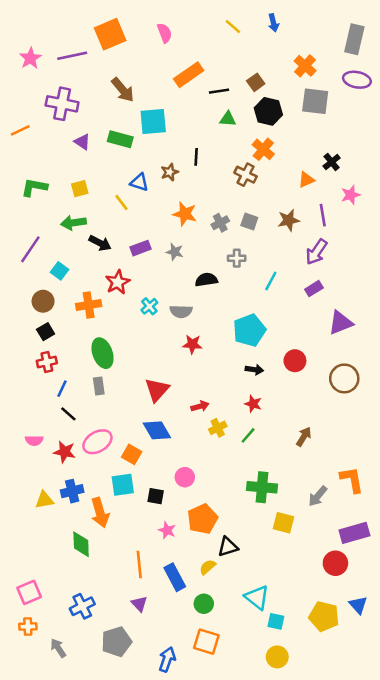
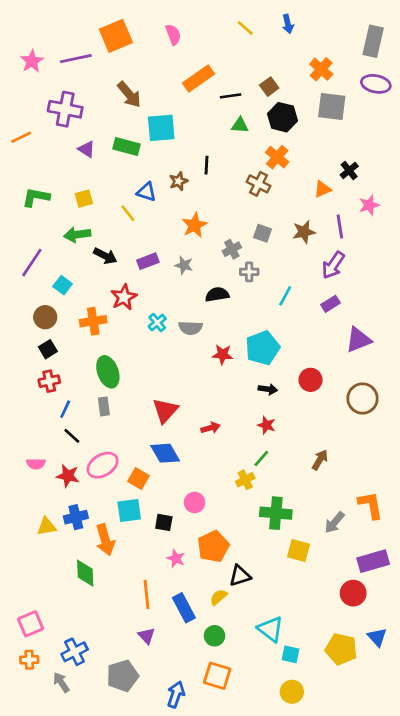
orange star: (185, 214) -> (195, 225), turned 30
gray cross: (220, 223) -> (232, 249), moved
red star: (192, 344) -> (223, 354), moved
yellow cross: (218, 428) -> (245, 480), moved
blue cross: (82, 606) -> (75, 652), moved

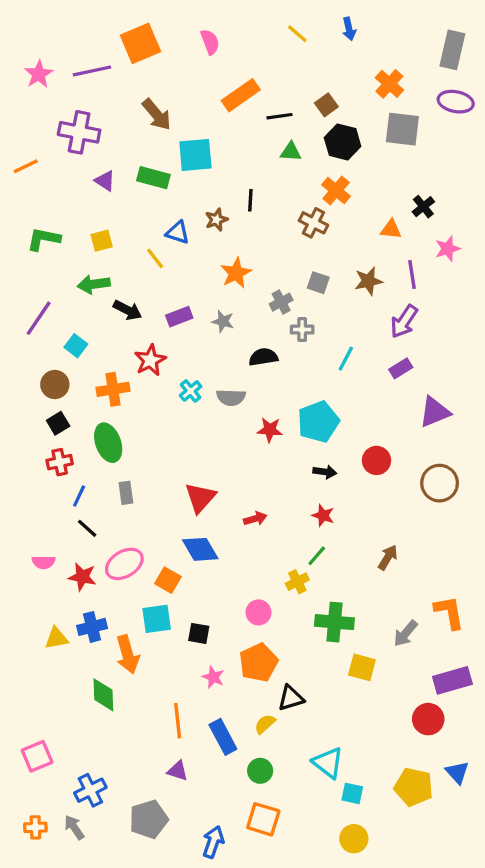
orange triangle: (322, 189) -> (391, 229), turned 30
green ellipse: (108, 372) -> (108, 443), moved
pink circle: (195, 502) -> (258, 612), moved
purple triangle: (147, 636) -> (178, 771), turned -30
orange cross: (29, 660) -> (35, 827), moved

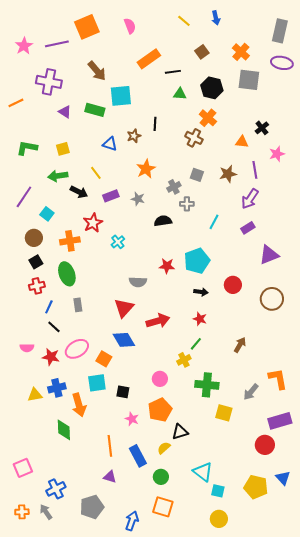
brown square: (326, 105) -> (202, 52), moved
yellow line: (155, 258) -> (96, 173), moved
gray semicircle: (231, 397) -> (138, 282), moved
red arrow: (255, 519) -> (158, 321), size x1.6

